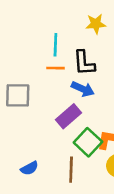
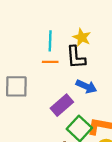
yellow star: (96, 24) -> (82, 37), moved, turned 30
blue arrow: (83, 89) -> (86, 86), moved

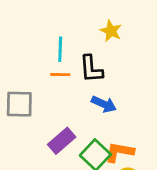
yellow star: (82, 37) -> (111, 31), moved
purple rectangle: (62, 105) -> (62, 141), moved

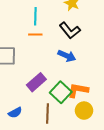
black L-shape: (91, 69) -> (70, 30), moved, turned -35

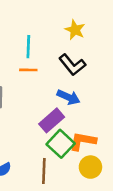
purple rectangle: (36, 82) -> (52, 120), moved

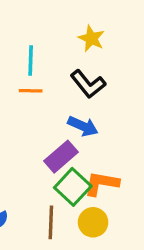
yellow circle: (90, 167) -> (93, 222), moved

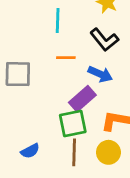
orange line: (31, 91) -> (66, 58), moved
green square: (73, 187) -> (73, 123), moved, turned 36

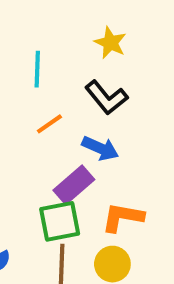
orange line: (66, 58) -> (49, 124), turned -36

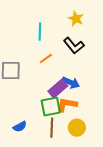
blue arrow: (100, 148) -> (71, 83), moved
orange L-shape: (123, 217) -> (67, 105), moved

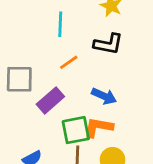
black L-shape: (74, 46) -> (108, 44), turned -40
purple rectangle: (58, 89) -> (50, 100), moved

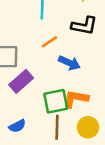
blue arrow: (104, 96) -> (69, 63), moved
purple rectangle: (50, 100) -> (21, 81), moved

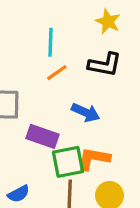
orange line: (50, 42) -> (57, 73), moved
purple rectangle: (21, 81) -> (43, 136), moved, turned 60

